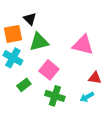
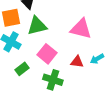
red triangle: (95, 78) -> (77, 62), moved
cyan arrow: (87, 97) -> (97, 59), moved

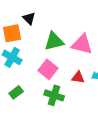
green triangle: (37, 26) -> (54, 41), moved
green rectangle: (22, 69) -> (16, 92), moved

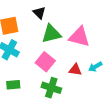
black triangle: (29, 18) -> (39, 13), moved
green rectangle: (16, 92) -> (13, 85), turned 32

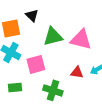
black triangle: (39, 13) -> (32, 15), moved
pink square: (45, 62) -> (36, 64), moved, turned 36

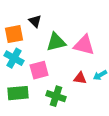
green rectangle: (15, 87) -> (18, 93), size x1.5

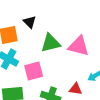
red triangle: (80, 78) -> (76, 89), moved

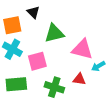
pink triangle: (79, 46) -> (82, 49), moved

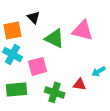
green triangle: (54, 33) -> (55, 38), turned 40
pink triangle: (82, 49) -> (83, 30), moved

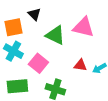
pink square: (38, 66) -> (38, 63), turned -36
red triangle: (80, 84) -> (80, 65), moved

